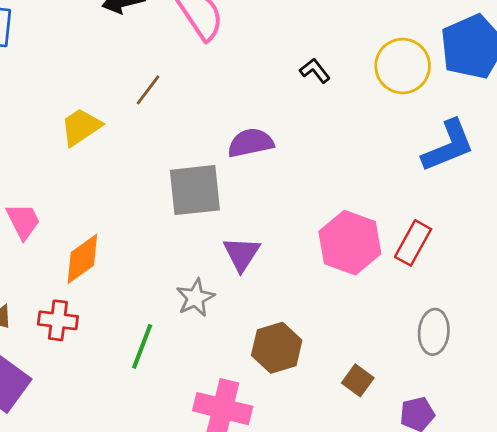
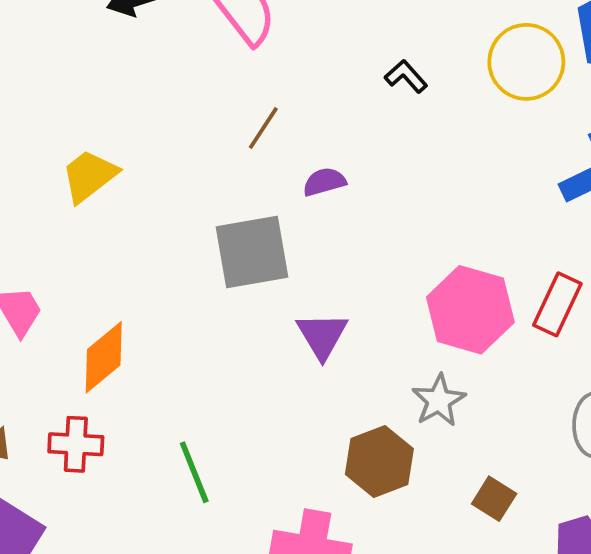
brown line: (148, 90) -> (263, 128), moved
purple semicircle: (251, 143) -> (324, 182), size x0.7
gray star: (195, 298) -> (439, 400), moved
green line: (142, 346) -> (194, 472), turned -39

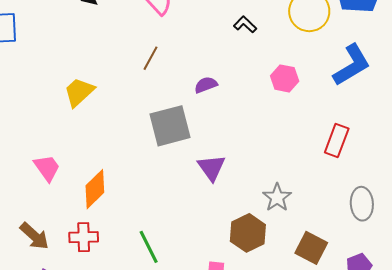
brown line: (263, 128) -> (150, 58), moved
pink hexagon: (470, 310) -> (285, 78), moved, size x0.6
brown square: (494, 499) -> (311, 248), size x1.4

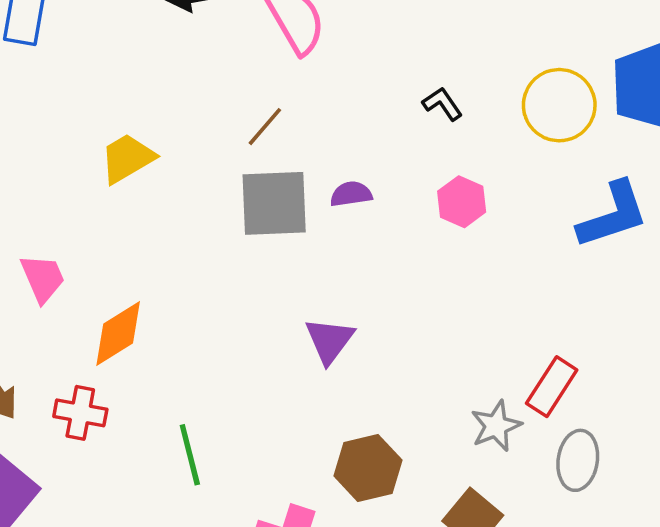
pink hexagon: (285, 78) -> (462, 202), moved
gray square: (170, 126) -> (274, 203), moved
red rectangle: (337, 141) -> (552, 387), moved
gray star: (277, 197) -> (496, 426), moved

